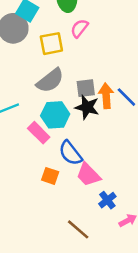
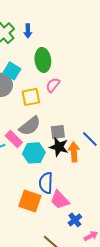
orange arrow: (106, 96) -> (74, 152), moved
pink rectangle: (39, 133) -> (14, 139), moved
blue semicircle: (70, 153) -> (46, 183), turned 40
orange square: (50, 176) -> (30, 201), size x1.6

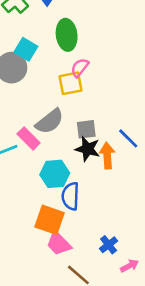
yellow square: (31, 97) -> (71, 83), moved
cyan hexagon: (34, 153) -> (55, 174), moved
pink trapezoid: (60, 200) -> (59, 243), moved

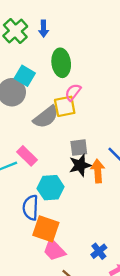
gray semicircle: (50, 121) -> (46, 117), moved
black star: (88, 149) -> (80, 165), turned -30
blue semicircle: (71, 196) -> (31, 208), moved

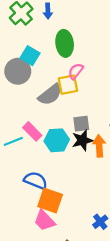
cyan hexagon: (51, 188) -> (57, 140), moved
blue semicircle: (31, 208) -> (36, 180), turned 110
pink trapezoid: (54, 250) -> (45, 221), moved

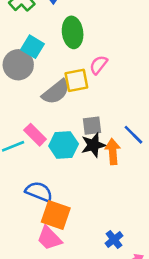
pink semicircle: (76, 71) -> (98, 65), moved

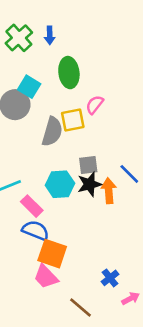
gray semicircle: (56, 92) -> (52, 132), turned -36
pink rectangle: (35, 135) -> (32, 206), moved

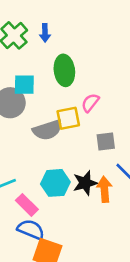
cyan square: (29, 87) -> (24, 85), turned -30
gray semicircle: (52, 132) -> (48, 130), turned 56
gray square: (88, 165) -> (106, 142), moved

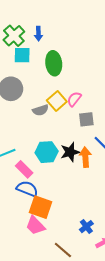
cyan square: (24, 85) -> (22, 55), moved
pink semicircle: (90, 103) -> (74, 99), moved
yellow square: (68, 118) -> (57, 101), turned -30
gray semicircle: (48, 130) -> (40, 110), size x0.7

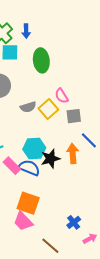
pink semicircle: (74, 99) -> (62, 96), turned -70
yellow square: (57, 101) -> (48, 109), moved
black star: (70, 152) -> (50, 159), moved
blue semicircle: (27, 189) -> (29, 168), moved

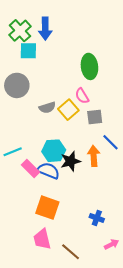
blue arrow: (26, 31) -> (45, 29), size x1.5
green ellipse: (41, 60) -> (89, 66), moved
pink trapezoid: (23, 221) -> (42, 239), moved, turned 30
blue cross: (74, 222) -> (97, 218), moved, turned -32

